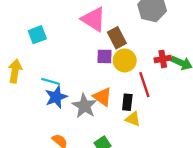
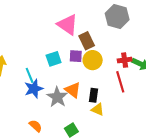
cyan square: (37, 35) -> (54, 59), moved
cyan line: (50, 81) -> (30, 75), turned 49
red line: (144, 85) -> (120, 82), moved

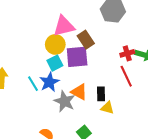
pink triangle: (68, 25) -> (64, 26), turned -40
purple square: (76, 56) -> (77, 57), size x1.6
yellow circle: (93, 60) -> (55, 44), moved
blue star: (34, 89) -> (49, 82), moved

